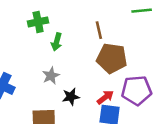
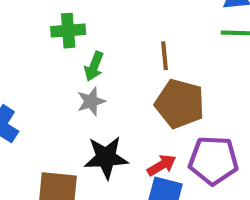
gray star: (51, 76) -> (91, 101), moved
black star: (71, 97) -> (106, 157), size x1.5

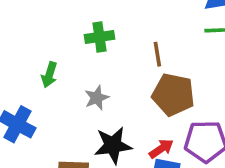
green cross: (68, 31) -> (99, 37), moved
green arrow: (94, 66) -> (49, 75), moved

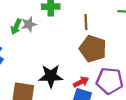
gray star: (97, 98) -> (29, 24), moved

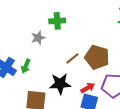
brown line: (86, 22) -> (72, 58), moved, turned 56
green arrow: (16, 27) -> (26, 66), moved

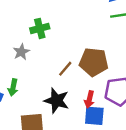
black star: (60, 84) -> (57, 101), turned 30
red arrow: (88, 88) -> (89, 99), turned 144

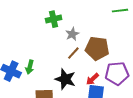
gray star: (21, 52) -> (72, 34), moved
red arrow: (89, 99) -> (92, 79), turned 32

